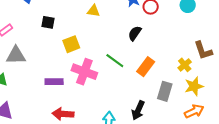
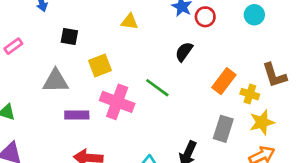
gray triangle: (16, 55) -> (56, 81), moved
yellow cross: (185, 65) -> (250, 94), turned -32
orange rectangle: (146, 67) -> (224, 81), moved

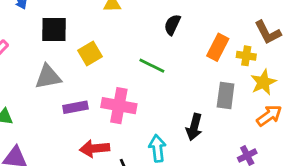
black square: (69, 36) -> (54, 30), size x1.5
pink cross: (117, 102) -> (119, 106), moved

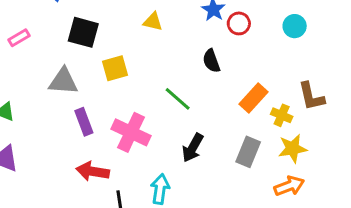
black semicircle: (172, 25) -> (211, 61), turned -60
purple rectangle: (75, 107) -> (84, 122), turned 65
black arrow: (194, 127) -> (193, 148), moved

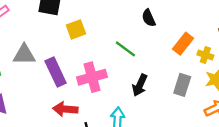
gray triangle: (63, 81) -> (24, 54), moved
purple rectangle: (84, 122) -> (56, 72), size x1.4
pink cross: (131, 132) -> (92, 77), turned -36

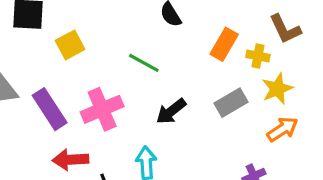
black arrow: (140, 85) -> (171, 111), turned 35
gray rectangle: (182, 85) -> (231, 103), turned 50

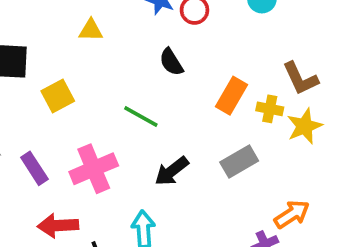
yellow star: (277, 89) -> (305, 126), moved
purple rectangle: (50, 109) -> (34, 168), size x0.7
orange arrow: (283, 129) -> (292, 214), moved

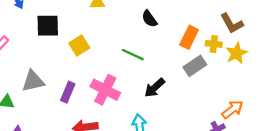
gray rectangle: (239, 162) -> (195, 66), moved
purple rectangle: (34, 168) -> (68, 92), turned 60
pink cross: (94, 169) -> (105, 90), turned -36

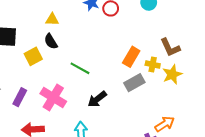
black semicircle: (149, 19) -> (51, 41), moved

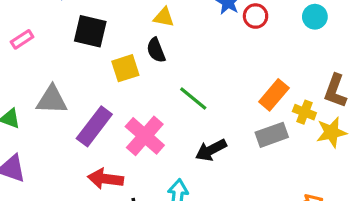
brown L-shape: (170, 47) -> (335, 91), turned 35
purple rectangle: (20, 97) -> (94, 126), size x1.4

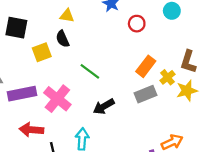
red circle: (256, 16) -> (137, 24), moved
yellow cross: (304, 112) -> (167, 77), turned 32
purple rectangle: (94, 126) -> (22, 94), turned 44

